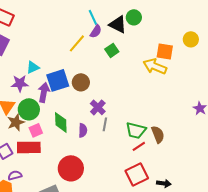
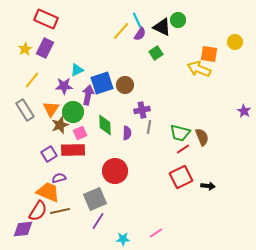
yellow line: (77, 43) -> (121, 31), moved
purple cross: (98, 107) -> (142, 110), turned 35

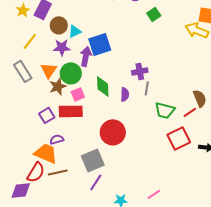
brown circle: (125, 85) -> (59, 25), moved
green trapezoid: (180, 133) -> (165, 110), moved
red line: (183, 149) -> (190, 112), moved

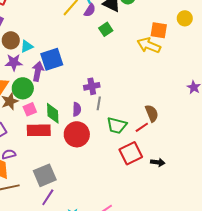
green diamond: (103, 86) -> (53, 113), moved
red rectangle: (71, 111) -> (39, 130), moved
red circle: (113, 132) -> (77, 134), moved

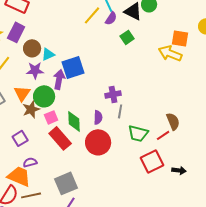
red rectangle: (39, 130) -> (60, 138), turned 50

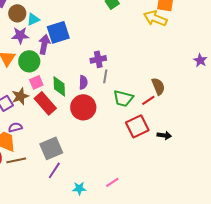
brown star: (31, 109) -> (20, 96), moved

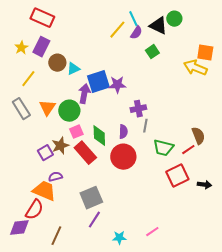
purple star: (20, 35) -> (117, 85), moved
brown line: (16, 160) -> (56, 236), moved, turned -54

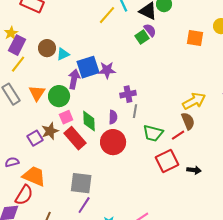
purple semicircle: (136, 33) -> (150, 30), moved, turned -72
purple rectangle: (41, 47) -> (17, 45), moved
yellow arrow: (195, 68) -> (194, 101), moved, turned 130
purple semicircle: (55, 177) -> (12, 162), moved
gray square: (91, 198) -> (81, 183), turned 30

